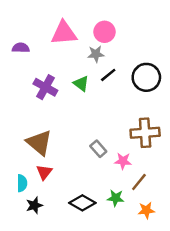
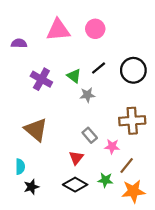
gray star: (96, 54) -> (87, 95), moved
red triangle: (44, 172) -> (76, 158), moved
orange star: (146, 210) -> (133, 191), size x1.5

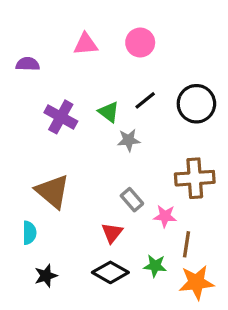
pink triangle: (58, 30) -> (86, 44), size x0.7
brown line: (127, 166) -> (186, 244), turned -30
cyan semicircle: (20, 167) -> (29, 233), moved

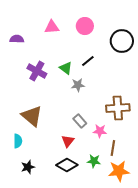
black circle: (196, 104) -> (122, 41), moved

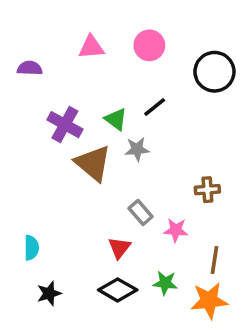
brown cross: (118, 108) -> (207, 190), size x0.6
brown triangle: (32, 116) -> (93, 163), moved
brown line: (113, 148) -> (214, 260), moved

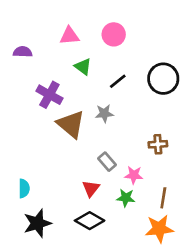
black circle: (214, 72) -> (163, 79), moved
green triangle: (116, 119) -> (83, 67), moved
green star: (165, 283) -> (126, 198), moved
black star: (49, 293) -> (37, 223), size x1.5

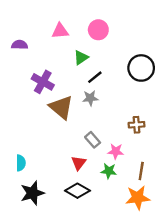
green triangle: (83, 67) -> (81, 58), moved, turned 49
black line: (118, 81) -> (95, 77), moved

